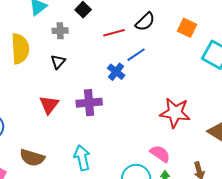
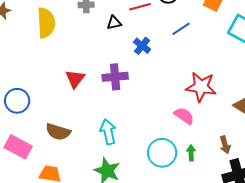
blue line: (136, 55) -> (181, 29), moved
black triangle: (58, 62) -> (114, 23), moved, turned 35
pink semicircle: (160, 154) -> (184, 116), moved

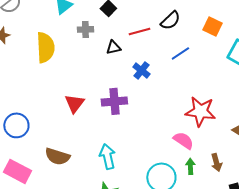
brown arrow: (225, 145) -> (216, 162), moved
green arrow: (191, 153) -> (190, 166), moved

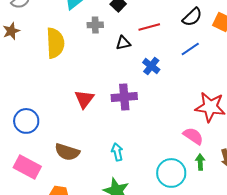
black semicircle: (170, 20) -> (192, 17), moved
cyan arrow: (107, 156) -> (117, 152), size x0.7

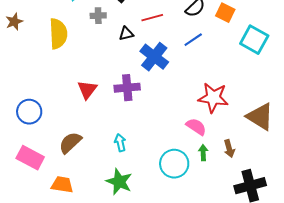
blue cross: (151, 66) -> (154, 57), size x1.6
brown semicircle: (67, 152) -> (70, 143), turned 120

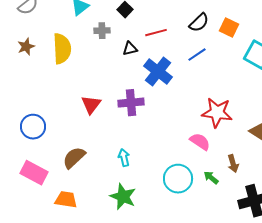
brown star: (14, 22) -> (26, 47), moved
green arrow: (203, 153) -> (211, 178), moved, turned -49

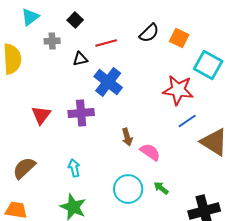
blue line: (197, 55) -> (187, 121), moved
red star: (217, 113) -> (178, 90), moved
brown arrow: (233, 164) -> (127, 137), moved

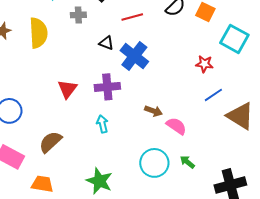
black triangle: (80, 59) -> (106, 43), moved, turned 35
red star: (178, 90) -> (204, 64), size x0.6
brown arrow: (127, 137) -> (153, 111), turned -54
cyan arrow: (74, 168) -> (102, 124), moved

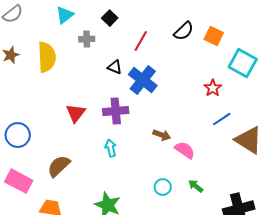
red line: (132, 17) -> (141, 41), turned -45
red star: (204, 64) -> (213, 88), turned 30
cyan circle: (154, 163) -> (163, 187), size x0.6

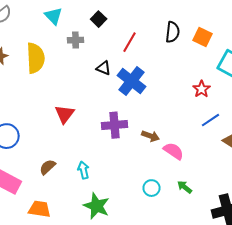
cyan triangle: (65, 15) -> (54, 16), turned -36
black semicircle: (184, 31) -> (173, 32), turned -40
purple cross: (116, 111) -> (115, 125), moved
cyan arrow: (111, 148) -> (84, 170), moved
brown semicircle: (59, 166) -> (48, 167), size x0.7

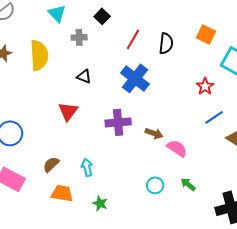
black semicircle: (173, 32) -> (166, 43), moved
black triangle: (104, 68) -> (84, 76), moved
green star: (97, 206) -> (100, 203), size x0.6
orange trapezoid: (40, 209) -> (62, 193), moved

